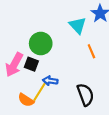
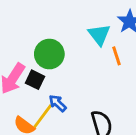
orange line: (91, 51) -> (117, 56), moved
blue arrow: (50, 81) -> (58, 103), turned 32

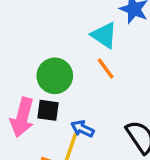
orange line: (117, 56) -> (106, 68), moved

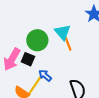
cyan triangle: (104, 35) -> (62, 32), moved

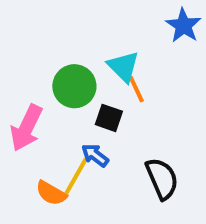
black square: (28, 59) -> (109, 118), moved

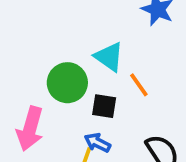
orange line: (136, 89) -> (139, 85), moved

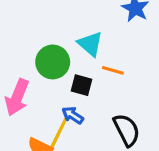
orange line: (139, 85) -> (113, 70), turned -45

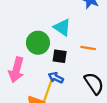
orange line: (113, 70) -> (88, 48), moved

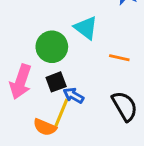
black square: (60, 56) -> (56, 82), moved, turned -32

